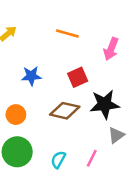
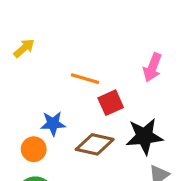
orange line: (67, 33) -> (85, 79), moved
blue star: (31, 76) -> (53, 124), moved

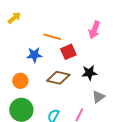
blue star: (53, 124) -> (34, 55), moved
black star: (144, 136) -> (89, 73), size x0.7

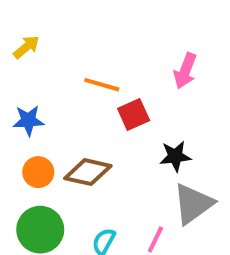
blue star: (34, 55) -> (28, 120), moved
brown diamond: (58, 78) -> (88, 172), moved
gray triangle: (98, 97) -> (193, 204), size x1.6

